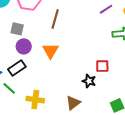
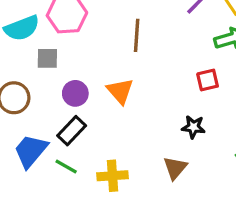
brown line: (55, 19) -> (137, 35), moved
gray square: (17, 29) -> (47, 58), moved
red square: (102, 66) -> (208, 80), moved

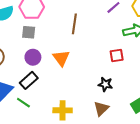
gray square: (47, 58) -> (29, 32), moved
brown triangle: (175, 168) -> (101, 109), moved
yellow cross: (112, 176) -> (63, 110), moved

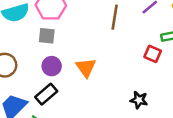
brown line: (74, 24) -> (115, 17), moved
red square: (117, 56) -> (153, 54), moved, turned 32

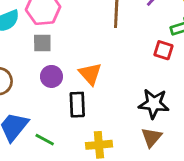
black rectangle: (46, 94) -> (77, 105), moved, turned -45
black star: (139, 100) -> (154, 104), size x1.5

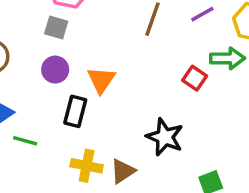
brown triangle: (151, 137) -> (123, 171), moved
green line: (45, 140) -> (25, 141), turned -30

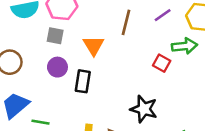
orange triangle: (101, 80) -> (94, 45), moved
black rectangle: (75, 111) -> (83, 81), moved

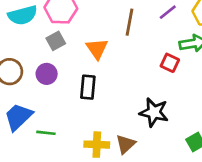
gray square: (55, 36) -> (56, 41), turned -36
purple circle: (57, 67) -> (47, 74), moved

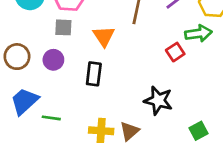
gray square: (56, 41) -> (63, 27), turned 30
red square: (170, 63) -> (175, 52), turned 30

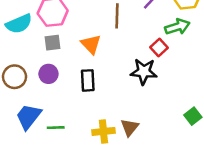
black star: (158, 100) -> (144, 72), moved

